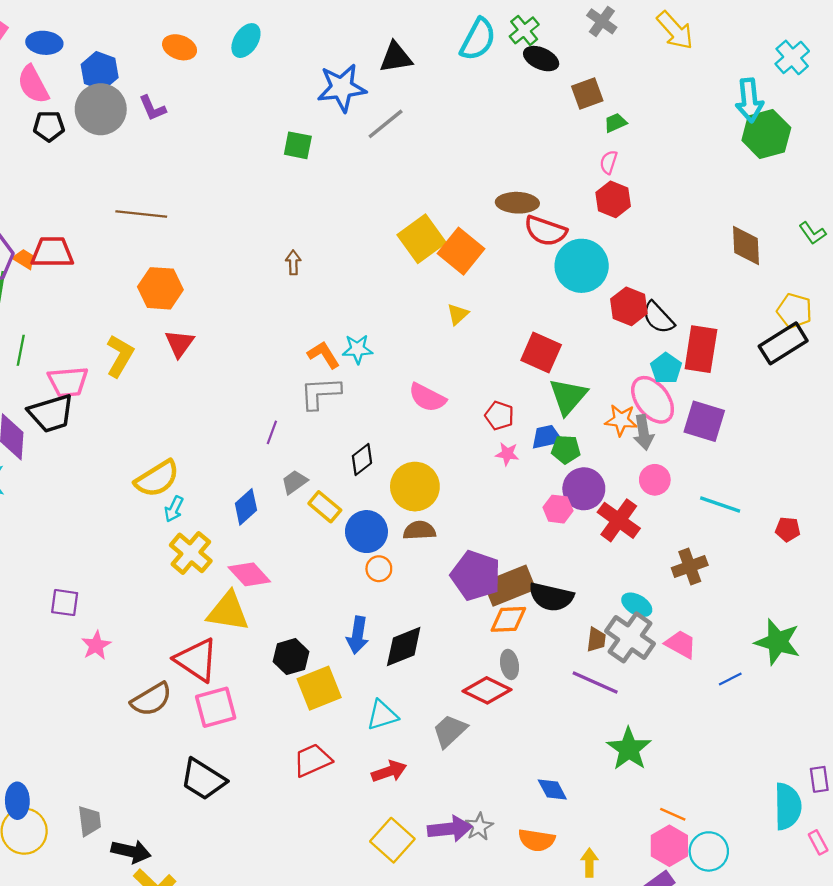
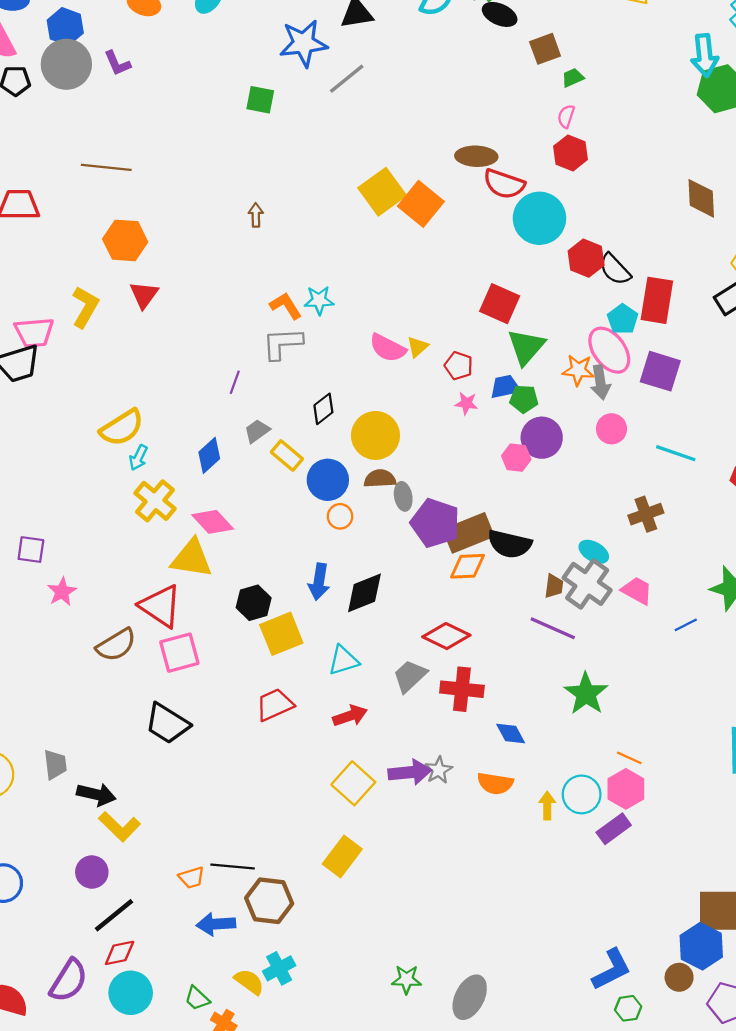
yellow triangle: (458, 314) -> (418, 347), moved
red cross: (619, 520) -> (462, 689), moved, turned -30
gray ellipse: (510, 664) -> (403, 496), moved
cyan circle: (709, 851) -> (582, 794), moved

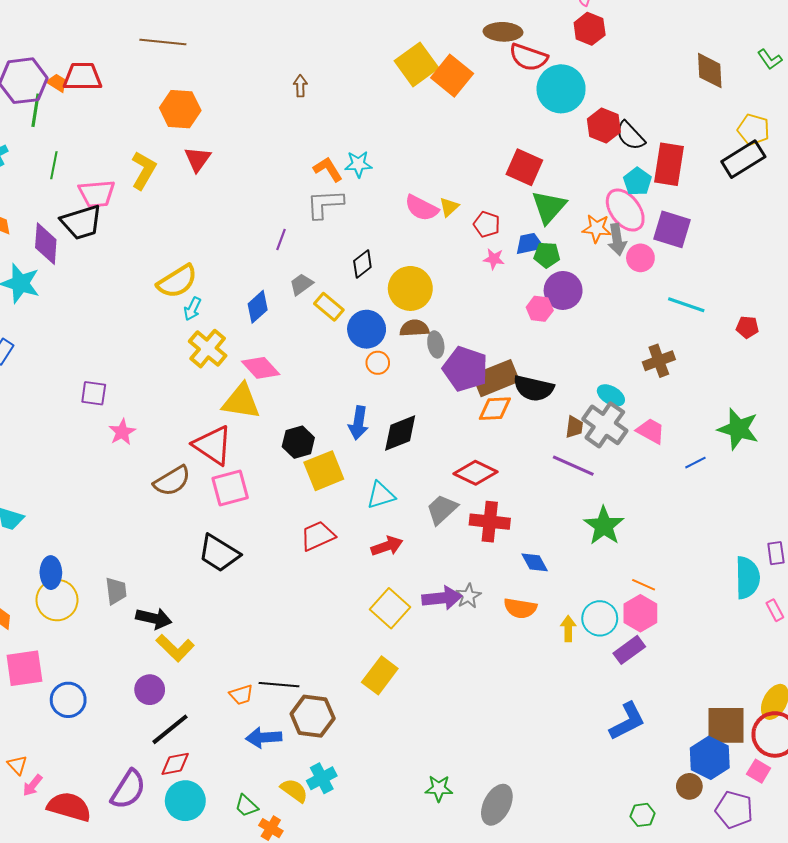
pink circle: (611, 429) -> (640, 258), moved
blue L-shape: (611, 970) -> (627, 721), moved

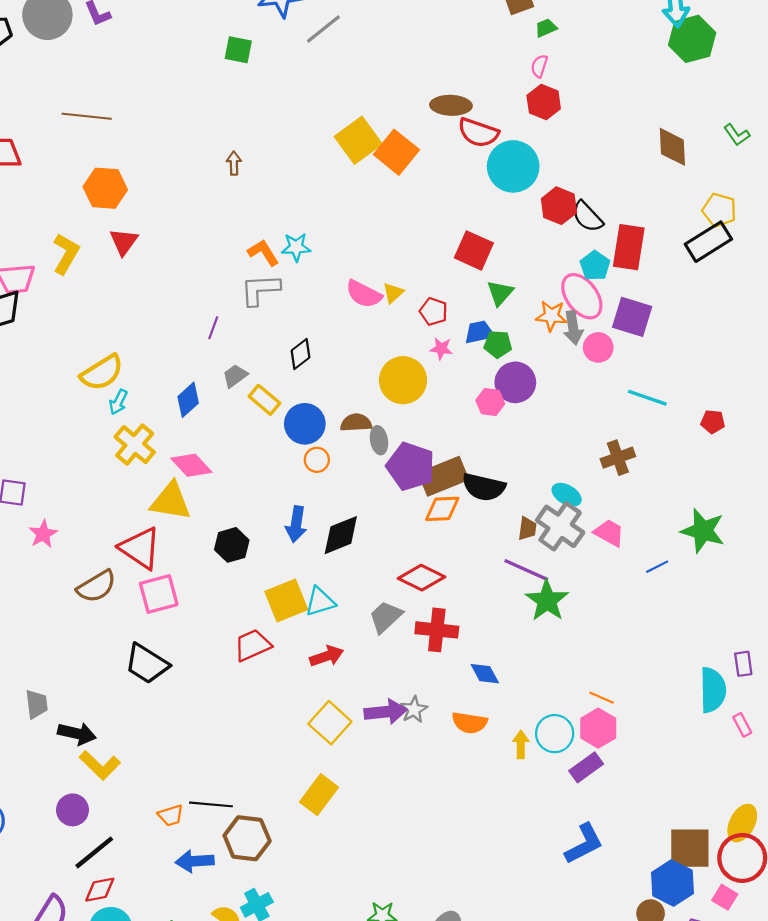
green triangle: (549, 207) -> (500, 293), size x0.7
yellow circle: (410, 288) -> (403, 380), moved
yellow square: (324, 471) -> (286, 601), moved
green star: (604, 526) -> (547, 601), moved

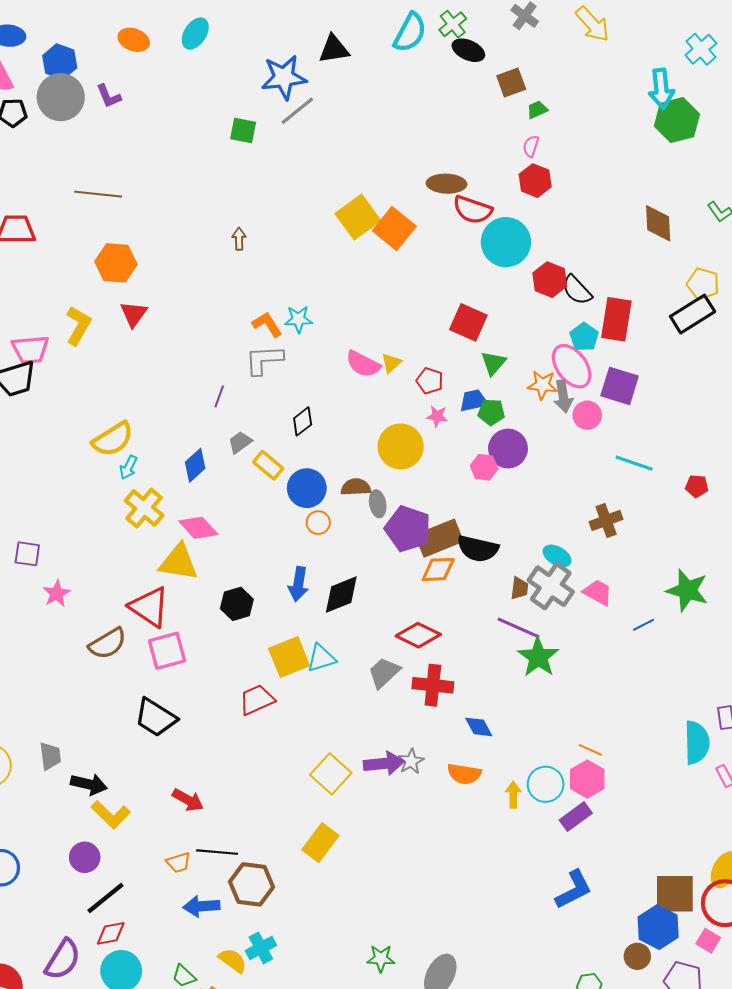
gray line: (323, 29) -> (297, 111), moved
red arrow: (327, 656) -> (188, 800), moved, turned 48

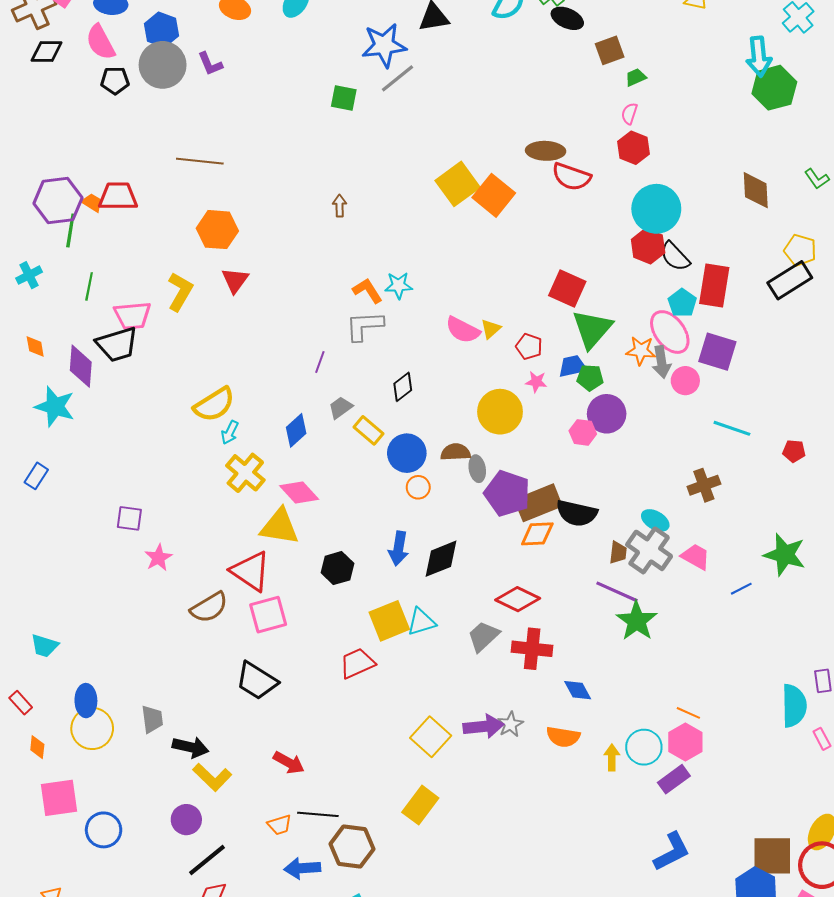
cyan circle: (506, 242) -> (656, 209), moved
green triangle: (493, 363) -> (592, 329), size x1.6

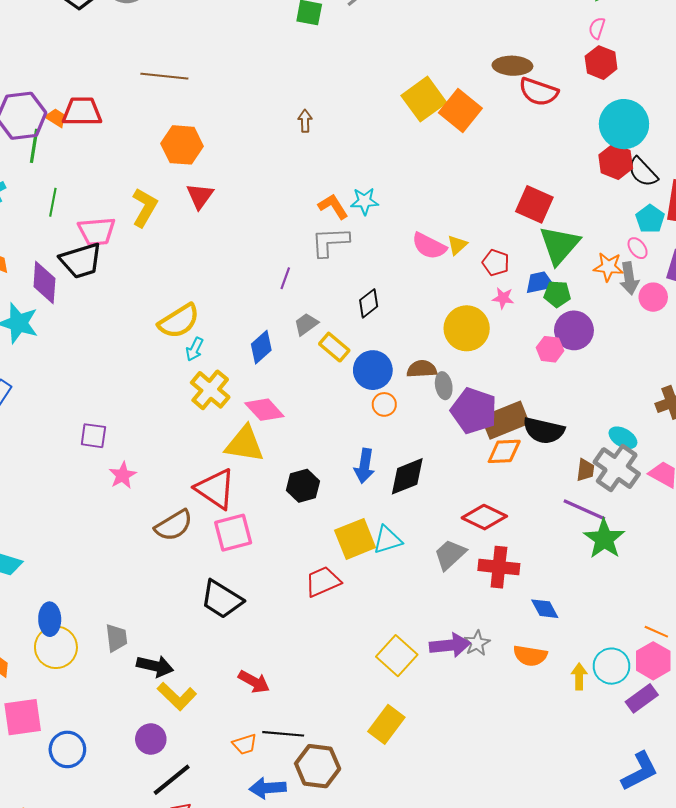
pink ellipse: (670, 332) -> (638, 248), size x0.5

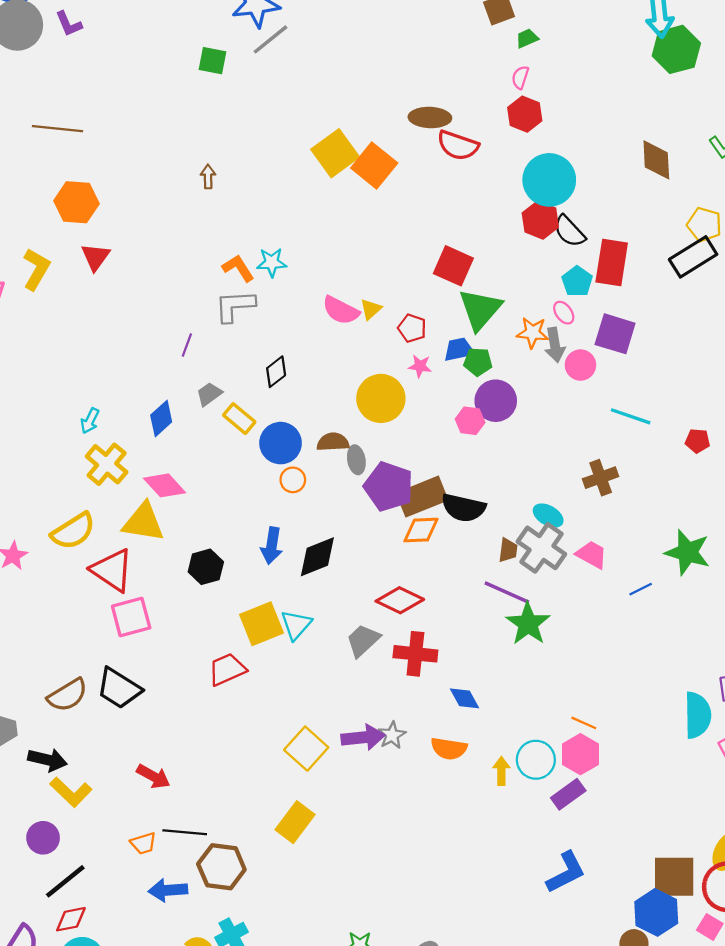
yellow semicircle: (179, 321) -> (73, 531), moved
brown semicircle: (174, 525) -> (68, 695), moved
cyan triangle: (387, 540) -> (296, 625), turned -32

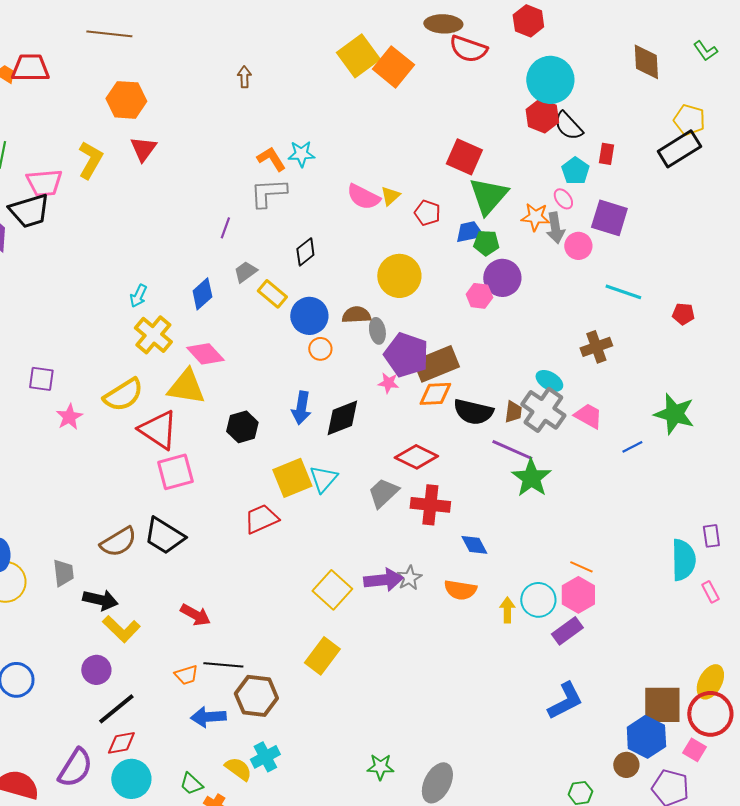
red rectangle: (612, 262) -> (606, 154), size x0.5
pink star: (420, 366) -> (388, 383), moved
black semicircle: (463, 508) -> (473, 412), moved

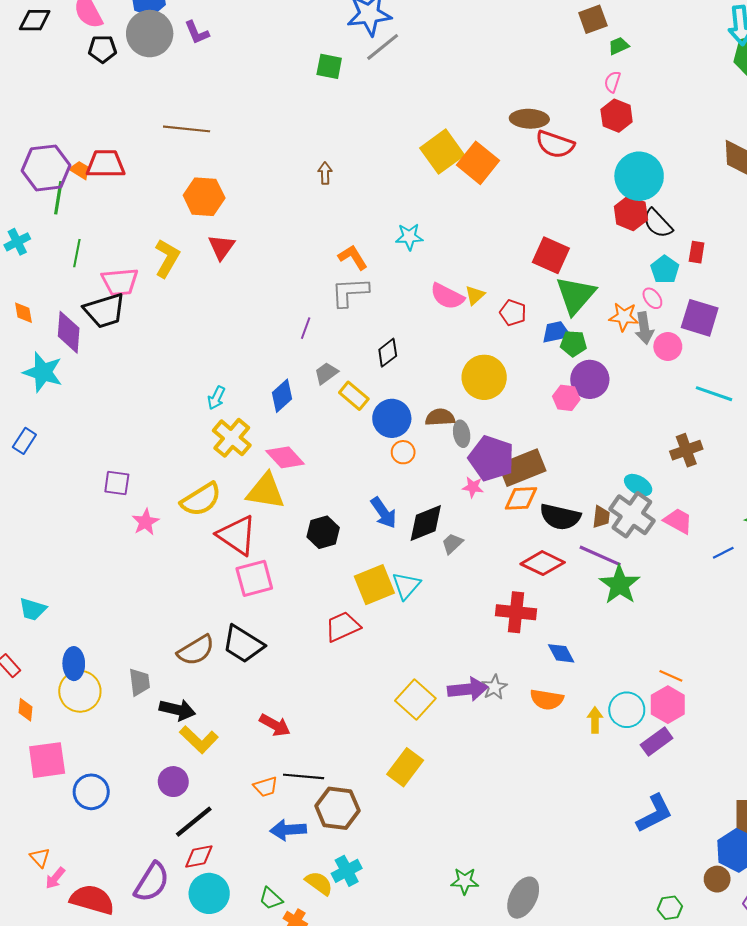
cyan star: (301, 154) -> (409, 237), moved
blue arrow: (301, 408) -> (384, 513), turned -44
red diamond: (416, 457) -> (543, 563), moved
gray trapezoid: (383, 493) -> (452, 544), moved, size x0.7

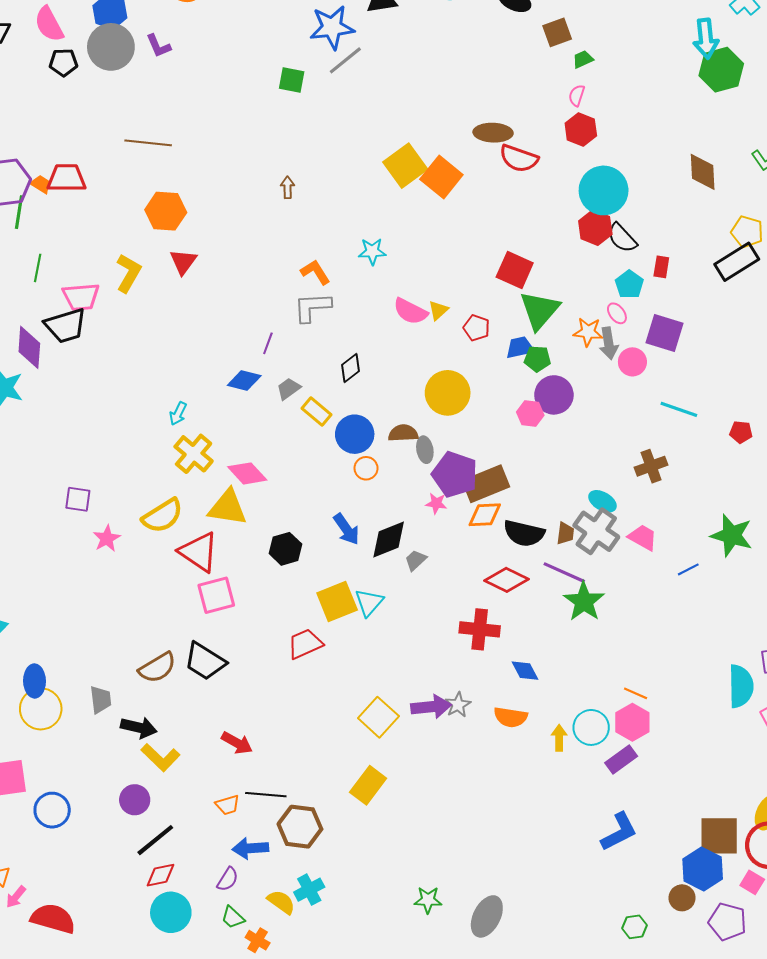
blue diamond: (282, 396) -> (244, 380), moved, turned 56
purple semicircle: (152, 882) -> (228, 879), moved, size x0.6

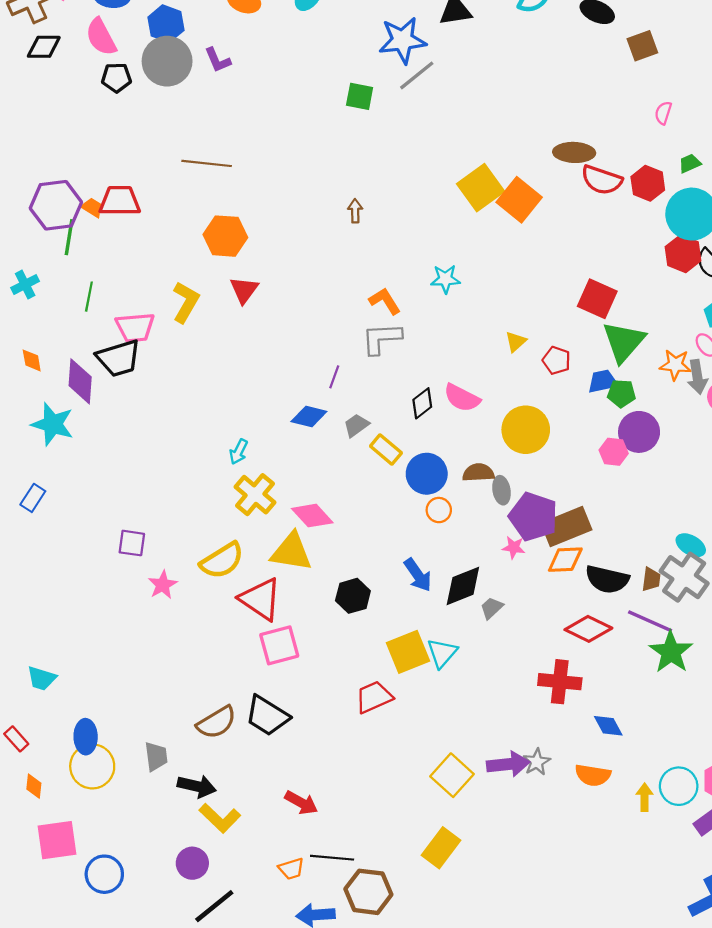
green trapezoid: (583, 59) -> (690, 163), moved
red hexagon: (581, 130) -> (648, 183), moved
pink semicircle: (410, 311) -> (462, 398), moved

